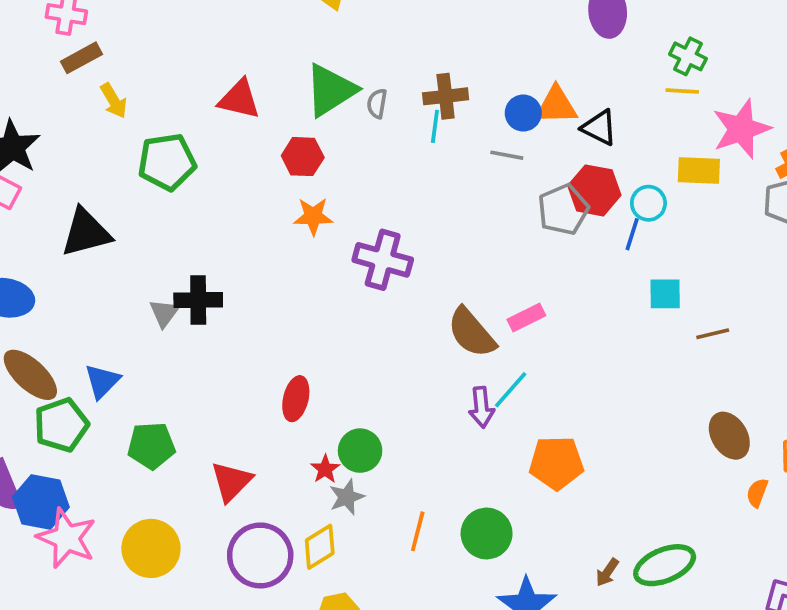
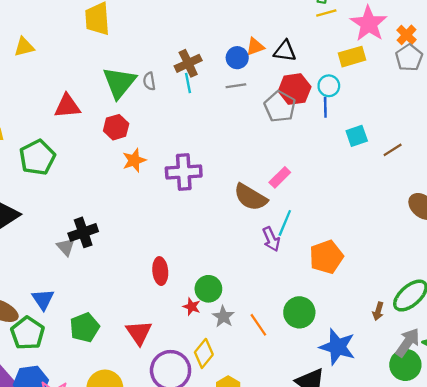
orange triangle: (556, 105) -> (255, 47), size x0.7
gray star: (347, 497) -> (223, 317), moved
orange line: (418, 531) -> (258, 325), turned -30

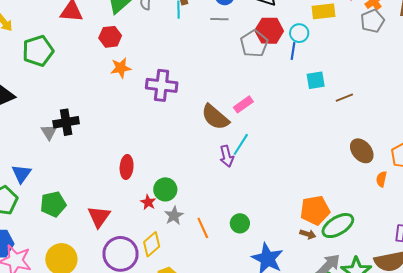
orange pentagon: (326, 257) -> (315, 210), moved
brown arrow: (378, 311) -> (308, 234), turned -98
green circle: (299, 312) -> (240, 223), size x0.7

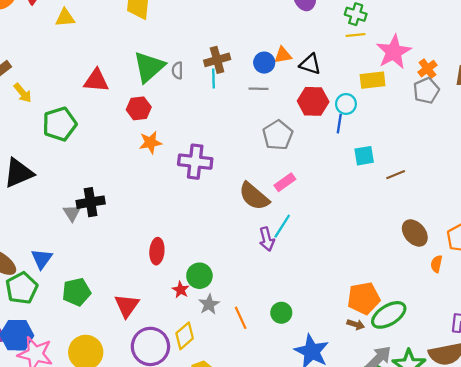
gray pentagon: (254, 44) -> (278, 135), moved

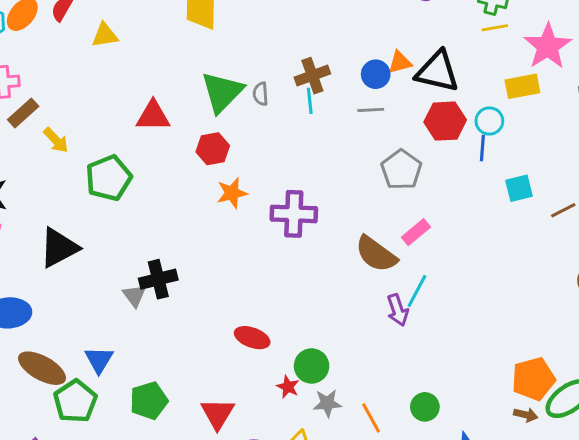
black triangle: (310, 64) -> (437, 71), size x1.5
red ellipse: (157, 251) -> (252, 338), turned -70
gray star: (209, 304) -> (327, 403), turned 30

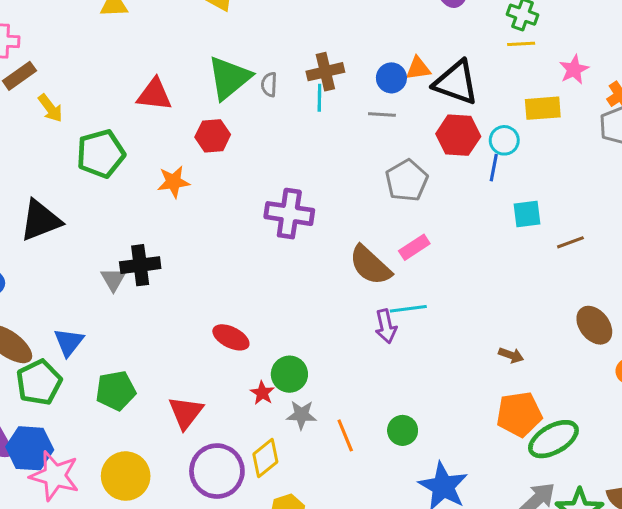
pink star: (548, 46) -> (574, 70), size x0.6
orange star: (232, 193) -> (173, 182), moved
cyan line: (417, 291) -> (408, 309), turned 48
brown arrow: (526, 415) -> (511, 355), moved

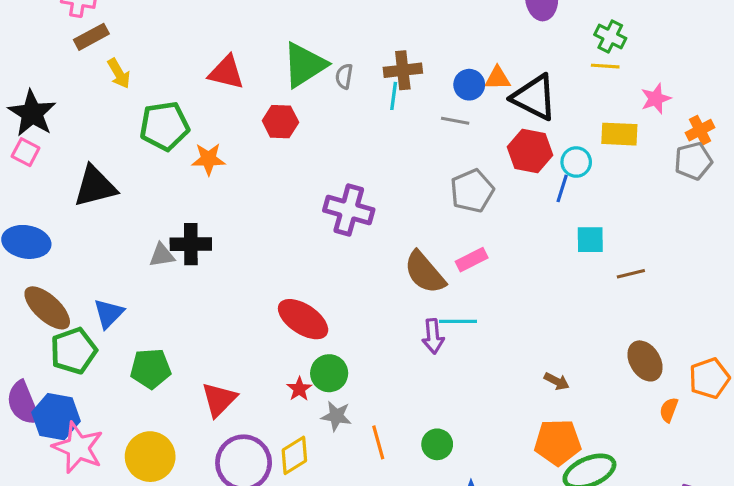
orange star: (173, 182) -> (208, 159), moved
gray triangle: (113, 279) -> (162, 255), turned 44
red ellipse: (231, 337) -> (303, 319), moved, size x1.4

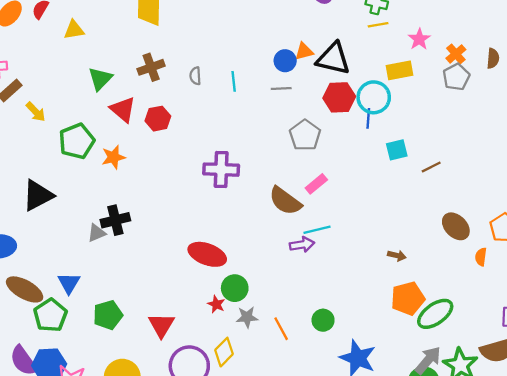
green triangle: (304, 65) -> (100, 79), moved, size x0.7
brown cross: (403, 70) -> (151, 67), moved
red triangle: (226, 72) -> (123, 109), moved, turned 40
cyan circle: (576, 162) -> (374, 97), size x1.5
purple arrow: (433, 336) -> (302, 245), turned -80

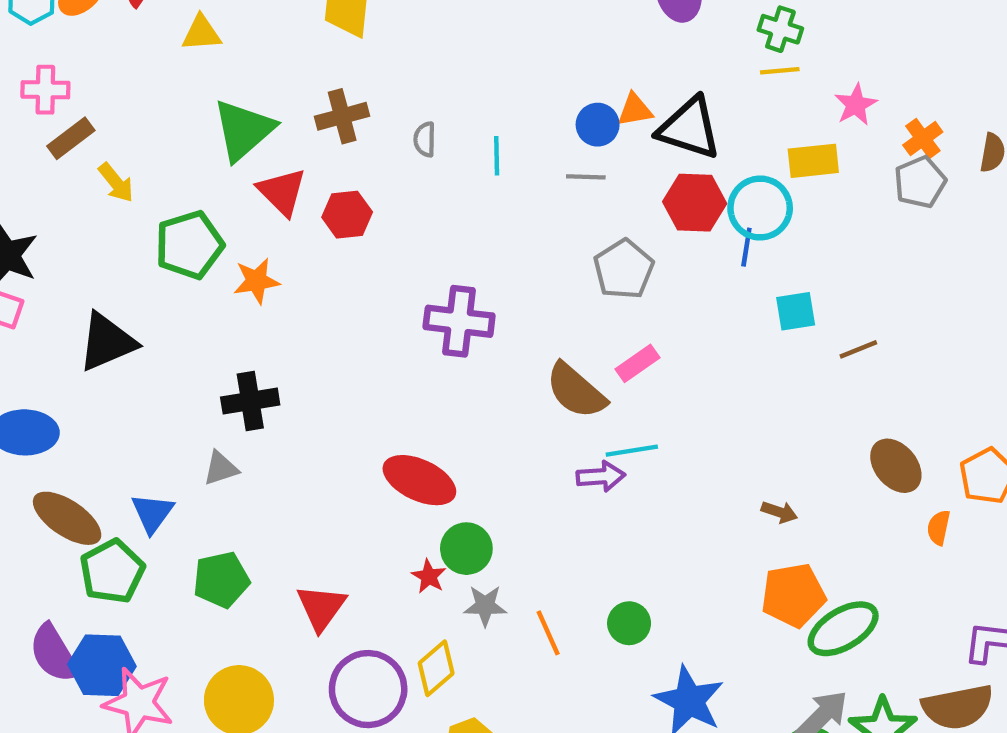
green triangle: (100, 79) -> (244, 130), size x1.4
gray triangle: (97, 233) -> (221, 468), moved

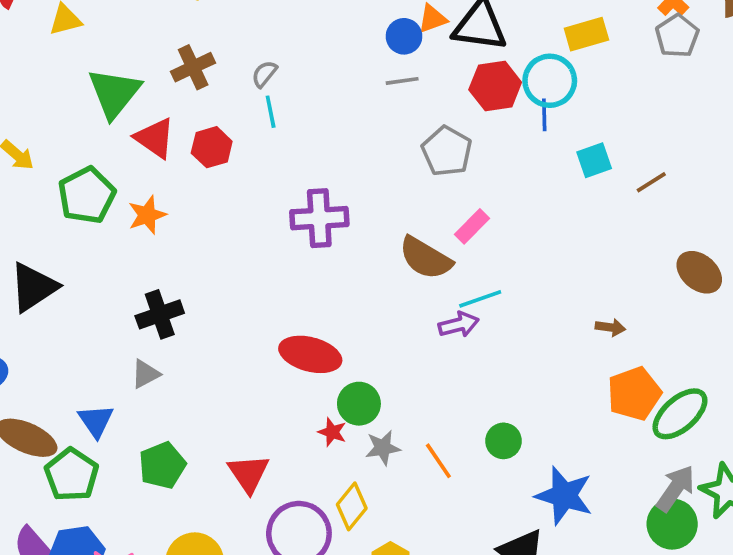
gray semicircle: (425, 139) -> (264, 74), turned 48
cyan line: (497, 156) -> (271, 112), moved

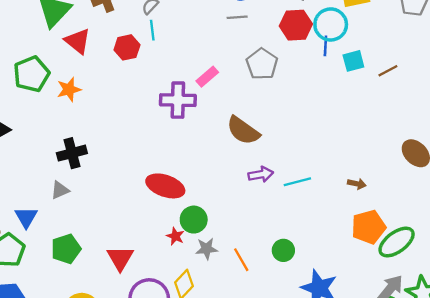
red hexagon: (212, 147) -> (127, 47), moved
cyan square: (594, 160) -> (353, 61), moved
brown line: (651, 182) -> (388, 71), moved
pink rectangle: (472, 226) -> (207, 77), moved
cyan line: (480, 299) -> (297, 182), moved

